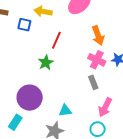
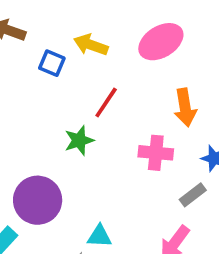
pink cross: (97, 60) -> (156, 153), moved, turned -30
gray rectangle: (93, 82) -> (193, 195), moved, turned 64

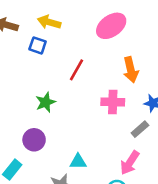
yellow arrow: (91, 45) -> (49, 22), moved
green star: (79, 140) -> (46, 102), moved
purple circle: (38, 200) -> (34, 140), size x0.7

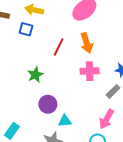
orange arrow: (131, 70) -> (87, 43), moved
purple circle: (34, 140) -> (48, 104), moved

